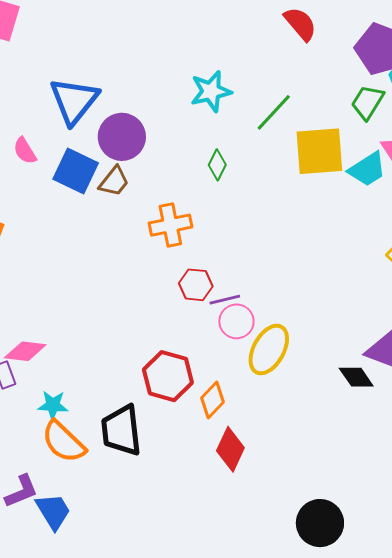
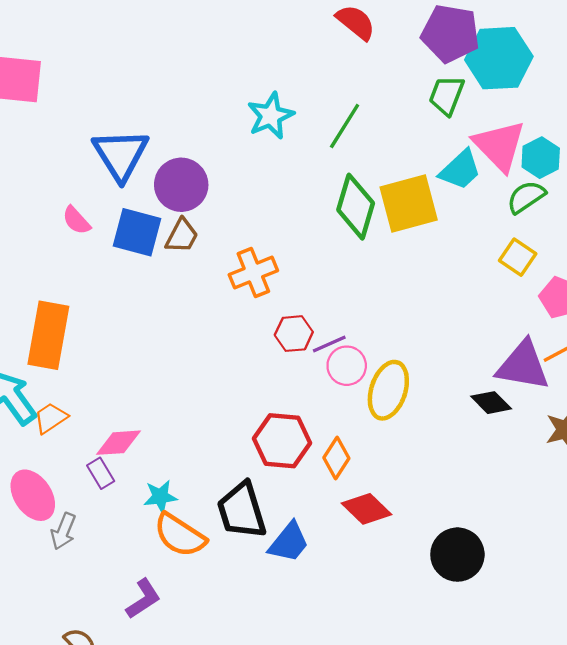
yellow square: (319, 151) -> (409, 203), moved
green diamond: (217, 165) -> (356, 207), moved, size x1.8
red diamond: (230, 449) -> (367, 509), turned -60
blue trapezoid: (53, 511) -> (289, 542), moved, turned 81
black circle: (320, 523) -> (457, 555), moved

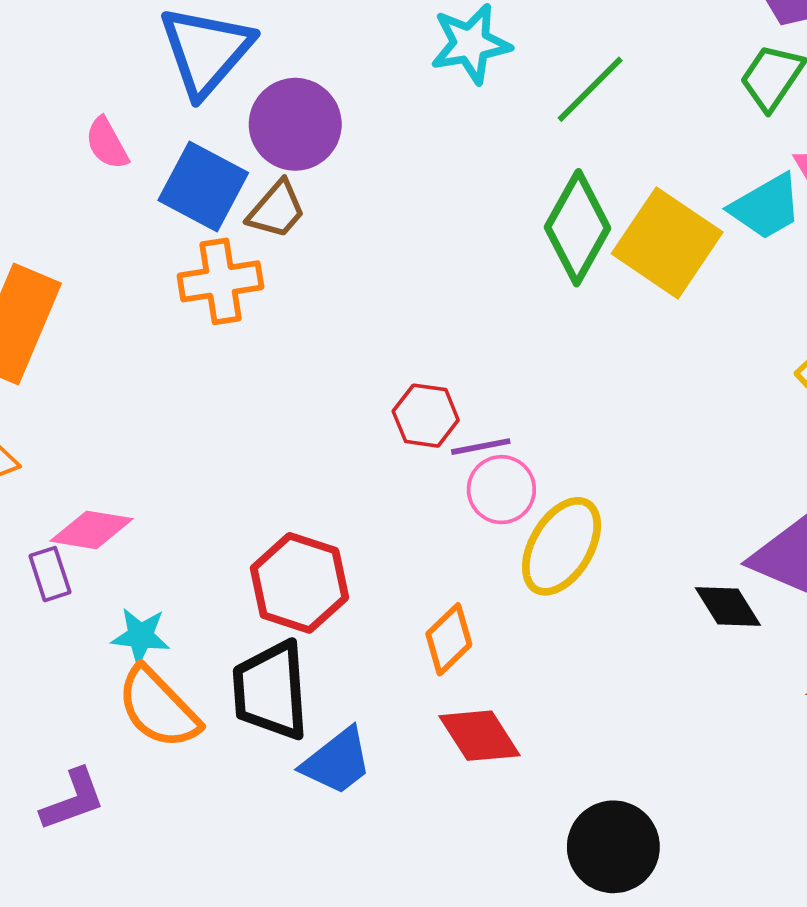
yellow square: (409, 203) -> (667, 243), turned 36
orange cross: (253, 273) -> (220, 281), moved
red hexagon: (282, 441) -> (299, 583), moved

